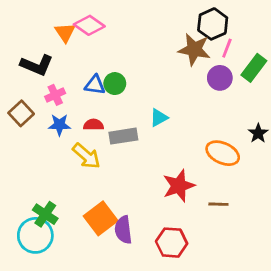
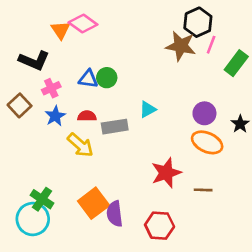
purple circle: (220, 78) -> (204, 113), moved
blue star: (59, 125) -> (55, 116), turned -30

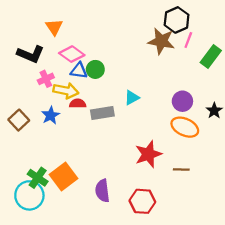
pink diamond: (83, 24) -> (72, 54), moved
brown square: (20, 105) -> (19, 120), moved
blue star: (55, 116) -> (51, 115), moved
yellow arrow: (80, 145) -> (66, 91), moved, turned -30
orange square: (94, 203) -> (64, 177), moved

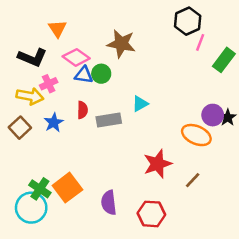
brown star: (161, 41) -> (121, 44), moved
yellow arrow: (66, 91) -> (30, 96), moved
purple circle: (182, 101) -> (213, 115), moved
red semicircle: (78, 104) -> (82, 110), turned 91
brown line: (181, 170) -> (193, 180), turned -49

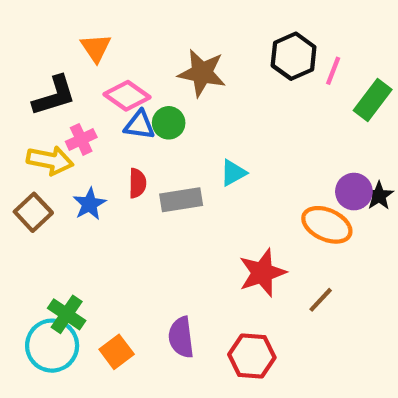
black hexagon: (188, 21) -> (294, 56), moved
black L-shape: (32, 57) -> (54, 96), turned -40
orange square: (67, 188) -> (117, 352), moved, size x0.7

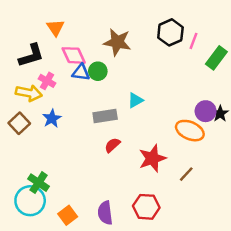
pink diamond: (127, 96) -> (74, 55), turned 30
pink cross: (81, 139) -> (47, 81), turned -35
red semicircle: (137, 183) -> (112, 145), moved, turned -133
purple semicircle: (181, 337) -> (105, 213), moved
orange square: (117, 352) -> (68, 215), moved

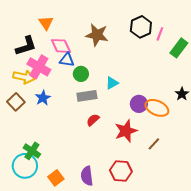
green circle: (98, 71) -> (81, 74), moved
pink cross: (47, 81) -> (39, 67), size x1.6
purple circle: (206, 111) -> (139, 104), moved

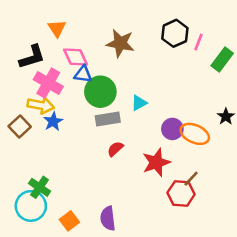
green circle: (81, 74) -> (100, 92), size x1.6
yellow arrow: (24, 77) -> (41, 105), moved
red hexagon: (121, 171) -> (181, 194), moved

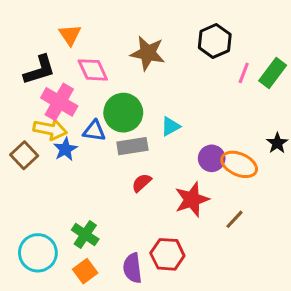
pink line: (198, 42) -> (244, 73), moved
blue triangle: (83, 74) -> (94, 131), moved
green cross: (40, 187) -> (85, 235), moved
red hexagon: (181, 194) -> (167, 254), moved

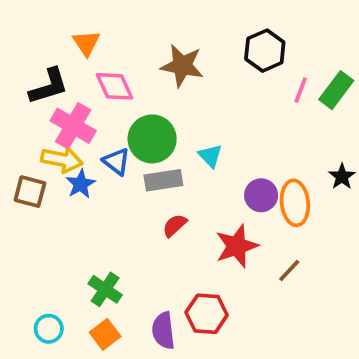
cyan triangle: (171, 126) -> (210, 156), turned -45
blue triangle: (94, 131) -> (116, 161), turned 30
brown square: (24, 155) -> (30, 192), turned -32
orange ellipse: (239, 164) -> (295, 203), turned 60
cyan circle: (38, 253) -> (49, 329), moved, size x0.6

